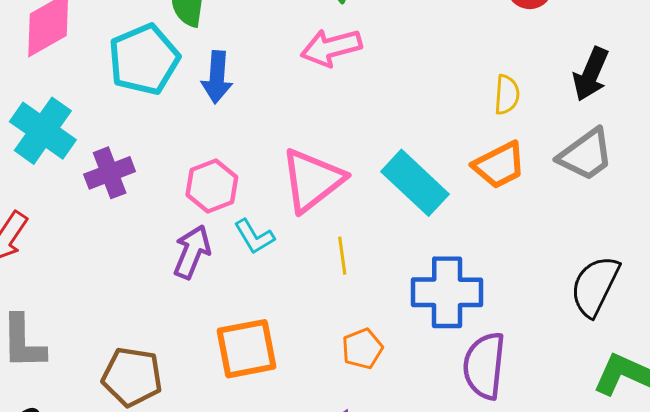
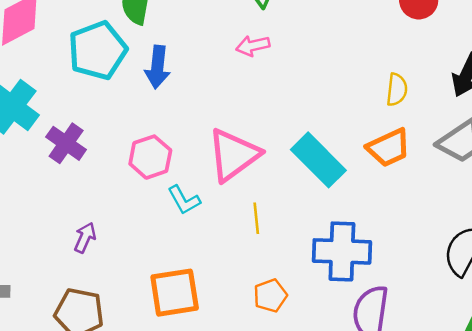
pink arrow: (331, 47) -> (253, 46), size x0.7
purple cross: (110, 173) -> (66, 143), turned -36
purple arrow: (192, 252) -> (85, 238), moved, size x0.7

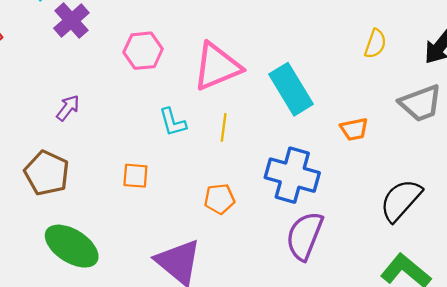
orange trapezoid: (389, 148) -> (354, 129), moved, size x0.7
cyan L-shape: (184, 200) -> (173, 122), moved
orange square: (175, 293) -> (135, 176), size x0.6

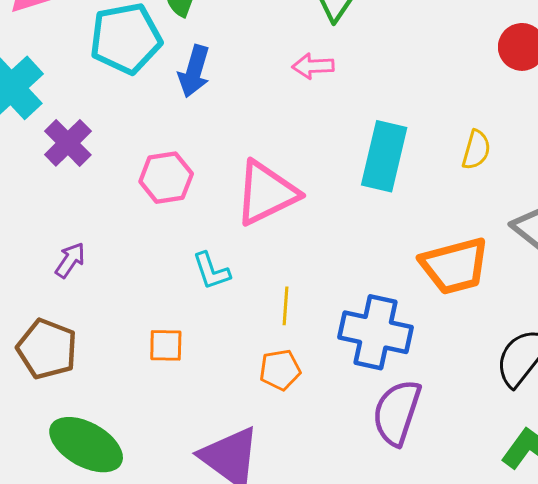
cyan rectangle: (291, 89) -> (384, 156), moved, turned 48
yellow line: (224, 127) -> (285, 306), moved
orange trapezoid: (354, 129) -> (455, 266), size x1.8

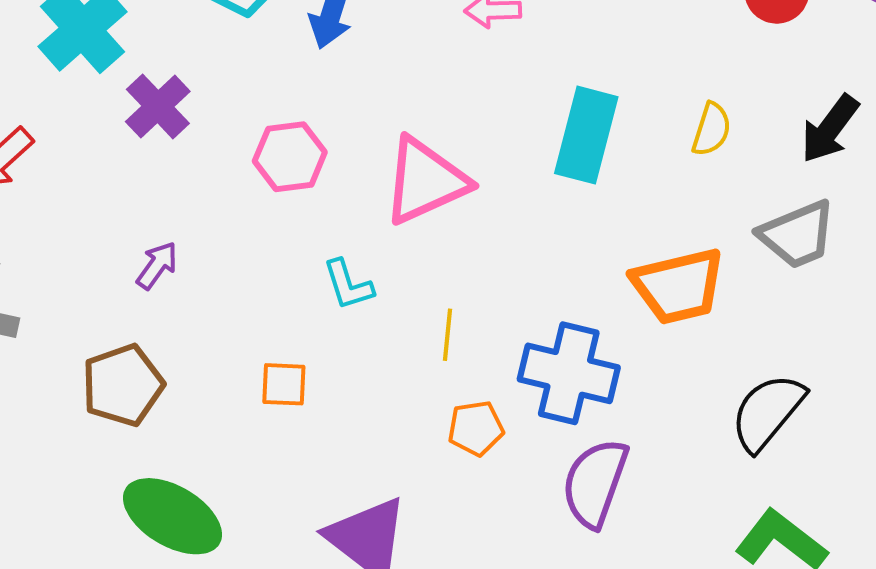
brown pentagon: (47, 349) -> (123, 385), turned 30
orange pentagon: (280, 370) -> (476, 428), moved

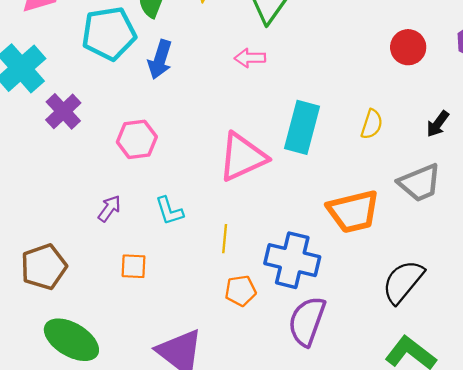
black arrow: (830, 129) -> (438, 124), size x0.7
pink triangle: (425, 181) -> (242, 157), moved
purple arrow: (157, 265) -> (109, 208), moved

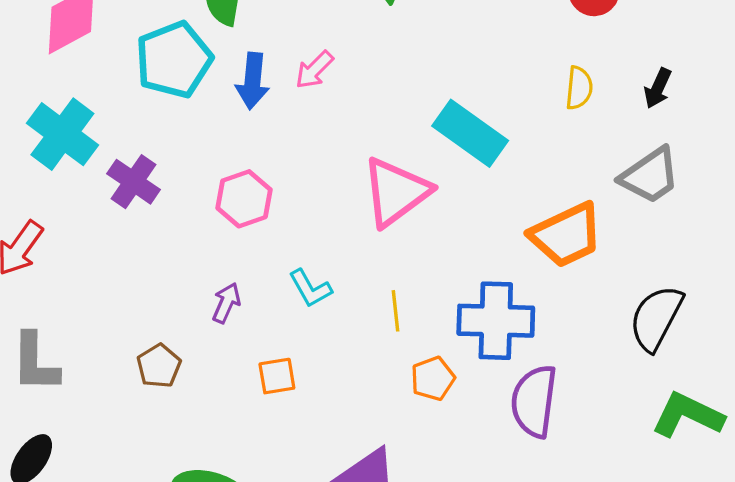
pink arrow: (250, 58) -> (314, 70), moved, turned -32
yellow semicircle: (372, 124) -> (579, 88), moved
cyan rectangle: (302, 127) -> (470, 133), turned -57
brown pentagon: (44, 267) -> (159, 366), moved, size x0.7

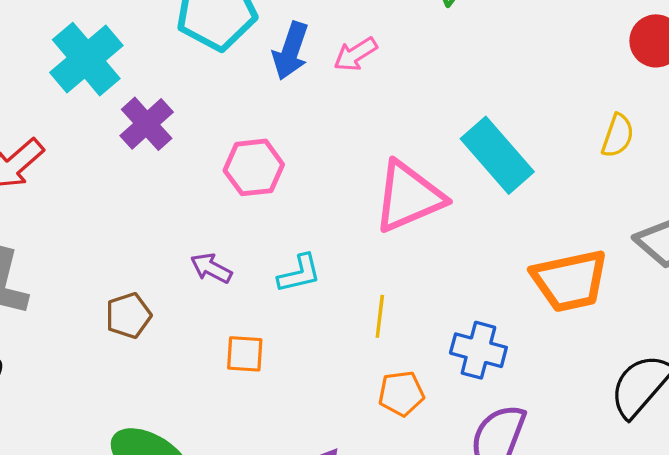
cyan L-shape: (310, 288) -> (299, 274), turned -87
purple arrow: (226, 303) -> (211, 268), turned -99
blue cross: (496, 321) -> (478, 350), size x0.7

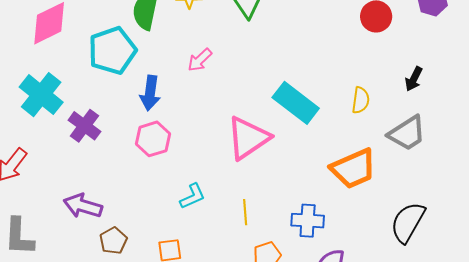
blue arrow: (291, 51) -> (150, 93), moved
yellow semicircle: (618, 136) -> (361, 100), moved
purple arrow: (211, 268) -> (83, 206), moved, size x1.5
brown pentagon: (128, 316) -> (113, 241), moved

